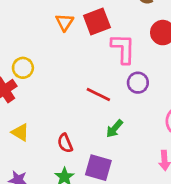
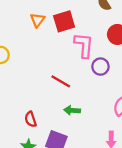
purple circle: (138, 83) -> (100, 67), moved
green arrow: (115, 129) -> (72, 110), turned 49

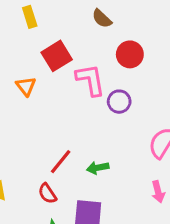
orange triangle: (37, 20) -> (26, 86), moved
red line: (61, 81) -> (61, 162), moved, turned -66

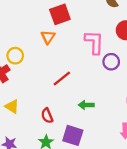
red square: (57, 56) -> (60, 14), moved
red line: (61, 162) -> (62, 79), moved

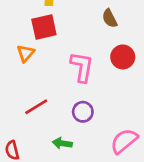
purple circle: (111, 62) -> (83, 112), moved

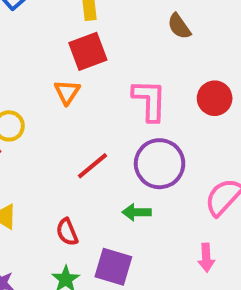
red circle: (123, 57) -> (215, 98), moved
purple circle: (83, 112) -> (160, 164), size x1.6

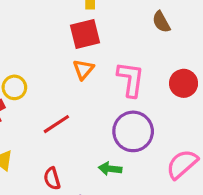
orange triangle: (67, 92) -> (83, 69), moved
red line: (93, 166) -> (56, 124), moved

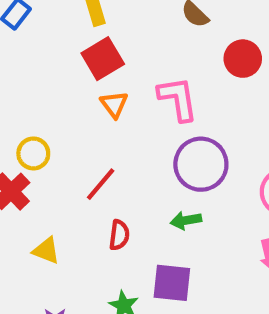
red circle: (184, 83) -> (243, 59), moved
red semicircle: (52, 179) -> (119, 235), moved, turned -140

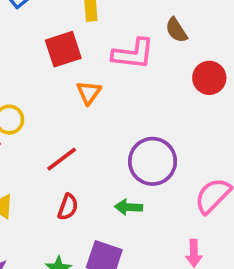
red square: (103, 59) -> (63, 49), moved
pink L-shape: (178, 99) -> (133, 54), moved, turned 93

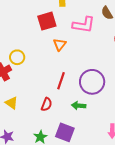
red line: (62, 159) -> (61, 81), moved, turned -36

